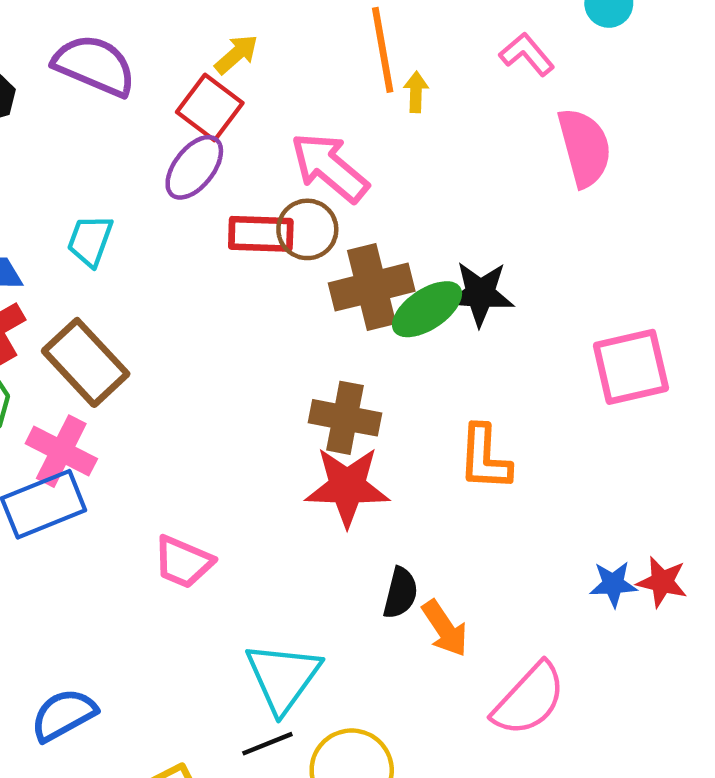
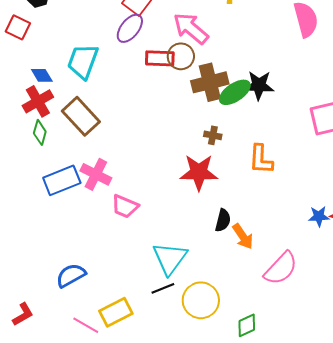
cyan trapezoid: (90, 241) -> (83, 61), size x1.5
brown cross: (345, 418) -> (213, 135), moved, size x0.6
pink cross: (61, 451) -> (96, 174), moved

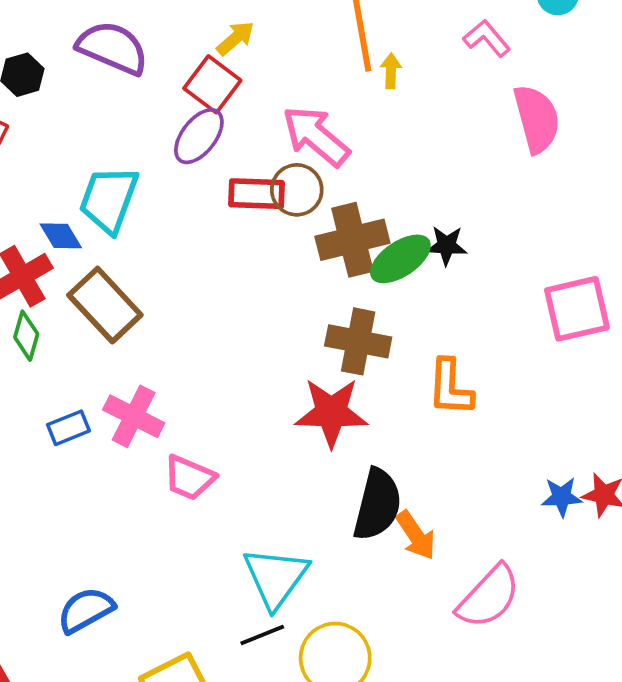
blue diamond: (42, 75) -> (61, 236), moved
black star: (259, 85) -> (446, 245), size x0.7
brown cross: (213, 135) -> (358, 341), size x1.8
blue rectangle: (62, 180) -> (68, 428), size x0.6
black semicircle: (223, 220) -> (377, 505), size x1.6

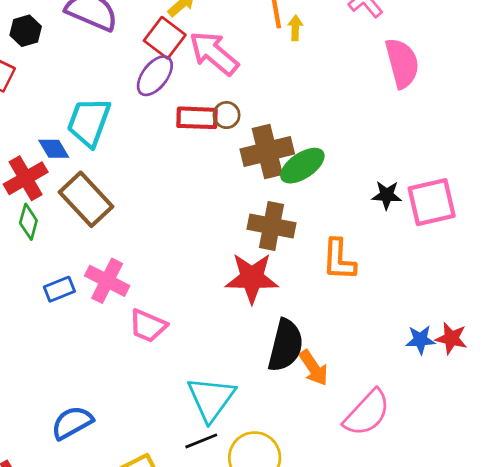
pink arrow: (316, 136) -> (214, 53), moved
brown circle: (297, 190) -> (227, 115), size x0.7
black star: (446, 245) -> (387, 195), moved

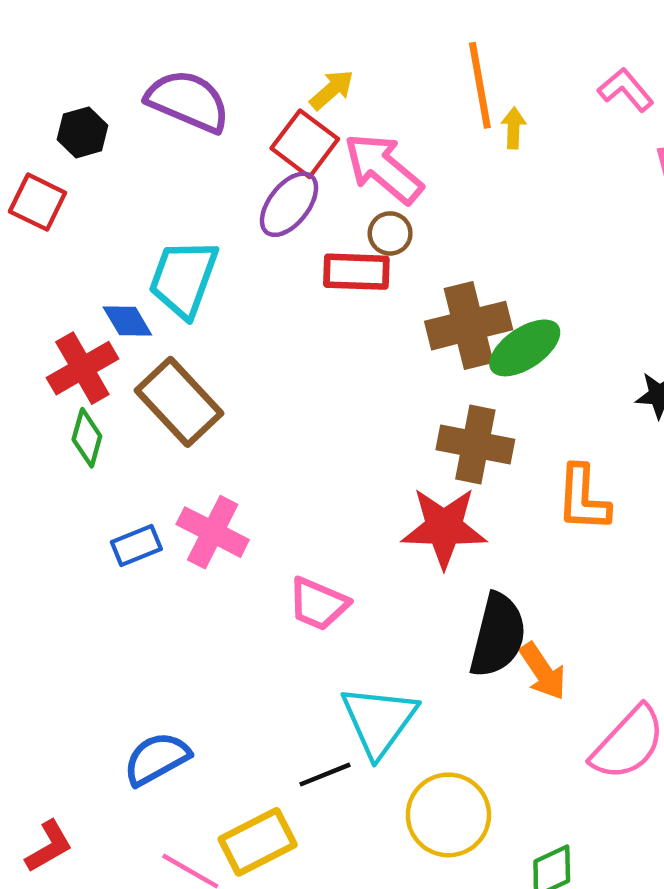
brown circle: (227, 115) -> (390, 233), moved
pink trapezoid: (148, 326) -> (318, 604), moved
black line: (201, 441) -> (325, 775), moved

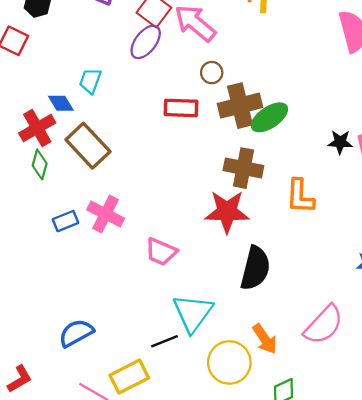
brown circle: (390, 233) -> (212, 73), moved
red rectangle: (356, 272) -> (181, 108), moved
cyan trapezoid: (184, 278) -> (90, 81), size x0.6
orange arrow: (543, 671) -> (265, 339), moved

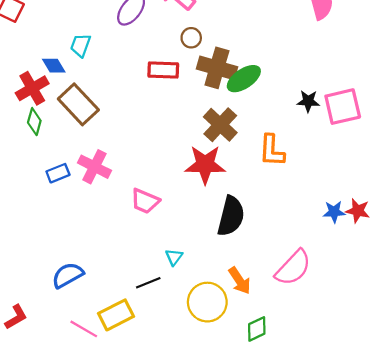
brown cross: (240, 106) -> (217, 68), turned 30
brown cross: (243, 168) -> (220, 125), turned 32
cyan triangle: (193, 313) -> (174, 257), size x0.5

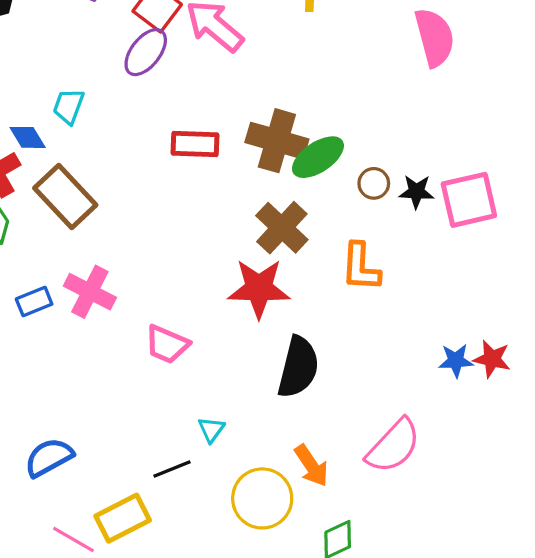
brown circle: (191, 38) -> (374, 183), moved

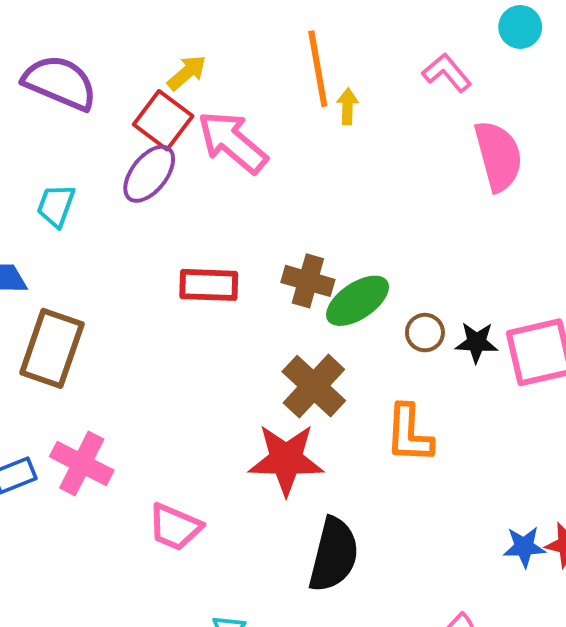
cyan trapezoid: (69, 106) -> (56, 206), moved
brown cross: (277, 141) -> (308, 281), size x0.7
brown rectangle: (65, 197) -> (52, 348), turned 62

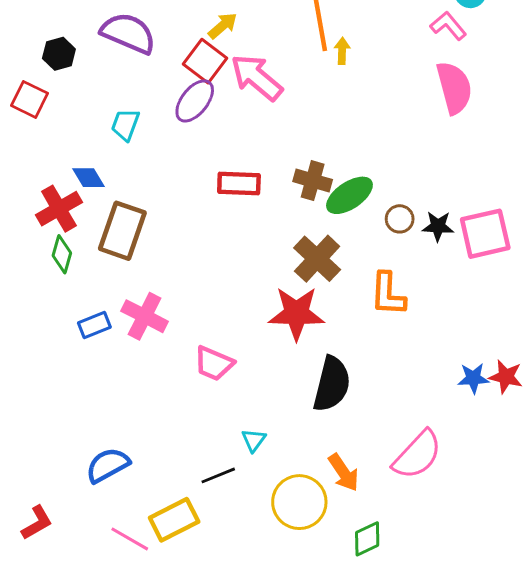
pink L-shape: (447, 73) -> (448, 26), moved

